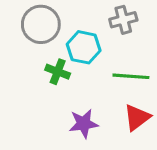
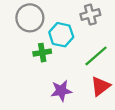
green cross: (58, 72) -> (42, 53), turned -30
green line: (131, 76) -> (96, 56), turned -45

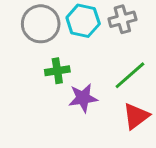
cyan hexagon: (61, 35) -> (83, 21), moved
purple star: (61, 91) -> (83, 98), moved

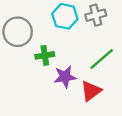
gray circle: (41, 24) -> (18, 32), moved
red triangle: (136, 116) -> (91, 91), moved

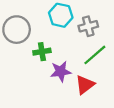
gray cross: (96, 15) -> (88, 26), moved

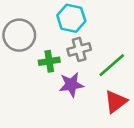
gray cross: (88, 26) -> (79, 49), moved
red triangle: (85, 85) -> (116, 102), moved

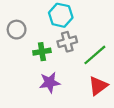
gray circle: (19, 35) -> (17, 30), size x0.7
purple star: (71, 85) -> (50, 83), moved

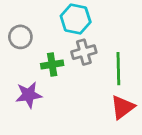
green line: (95, 55) -> (118, 69), turned -50
purple star: (50, 83) -> (29, 95), moved

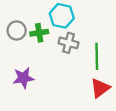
gray cross: (84, 52) -> (69, 43), turned 30
green cross: (52, 65) -> (39, 33), moved

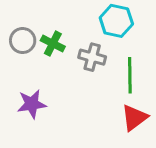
cyan hexagon: (62, 16) -> (116, 21), moved
green cross: (39, 33) -> (53, 44), turned 36

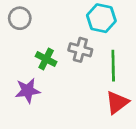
gray circle: (23, 41) -> (20, 18), moved
green cross: (53, 44) -> (46, 59), moved

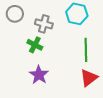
gray cross: (80, 50) -> (44, 24), moved
purple star: (28, 91) -> (39, 75), moved, turned -30

